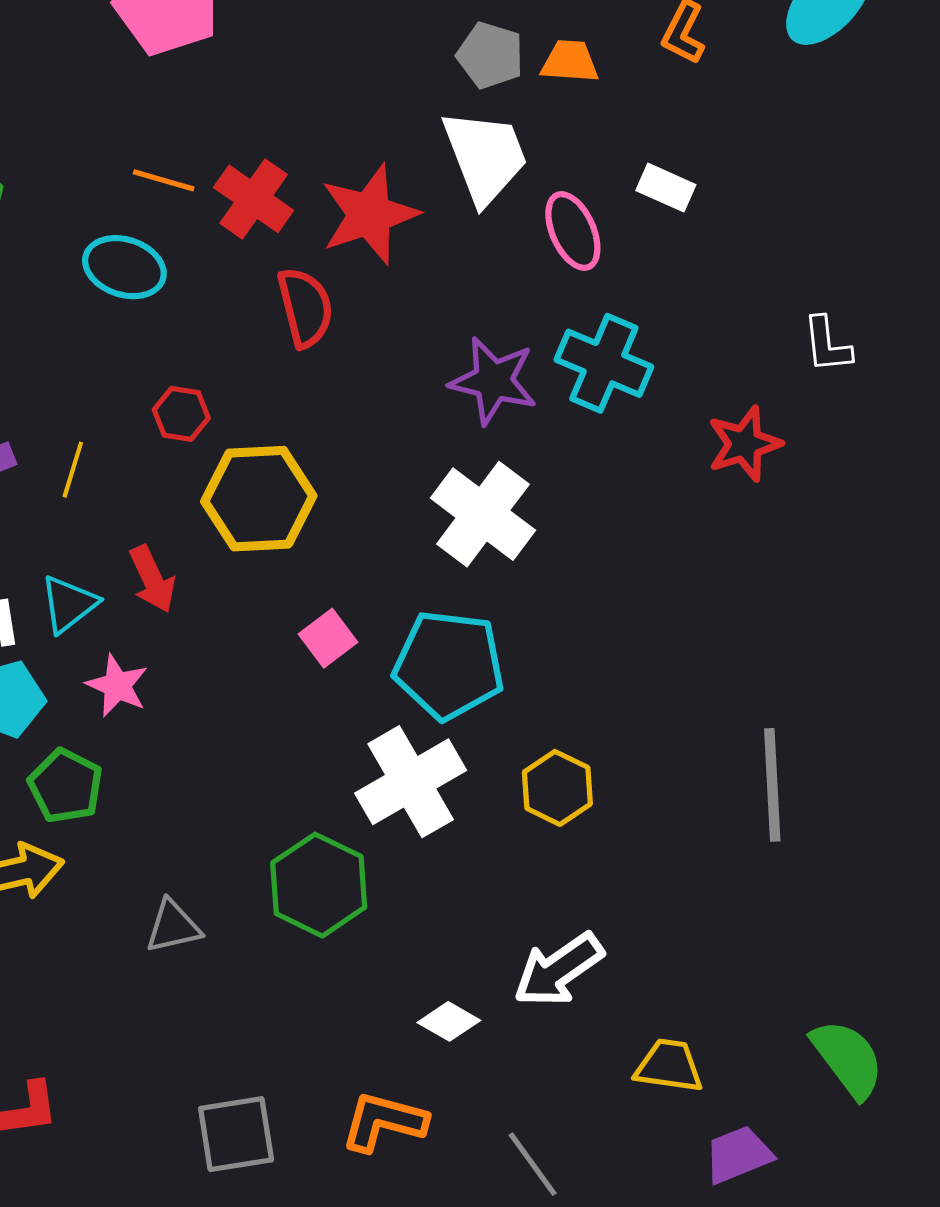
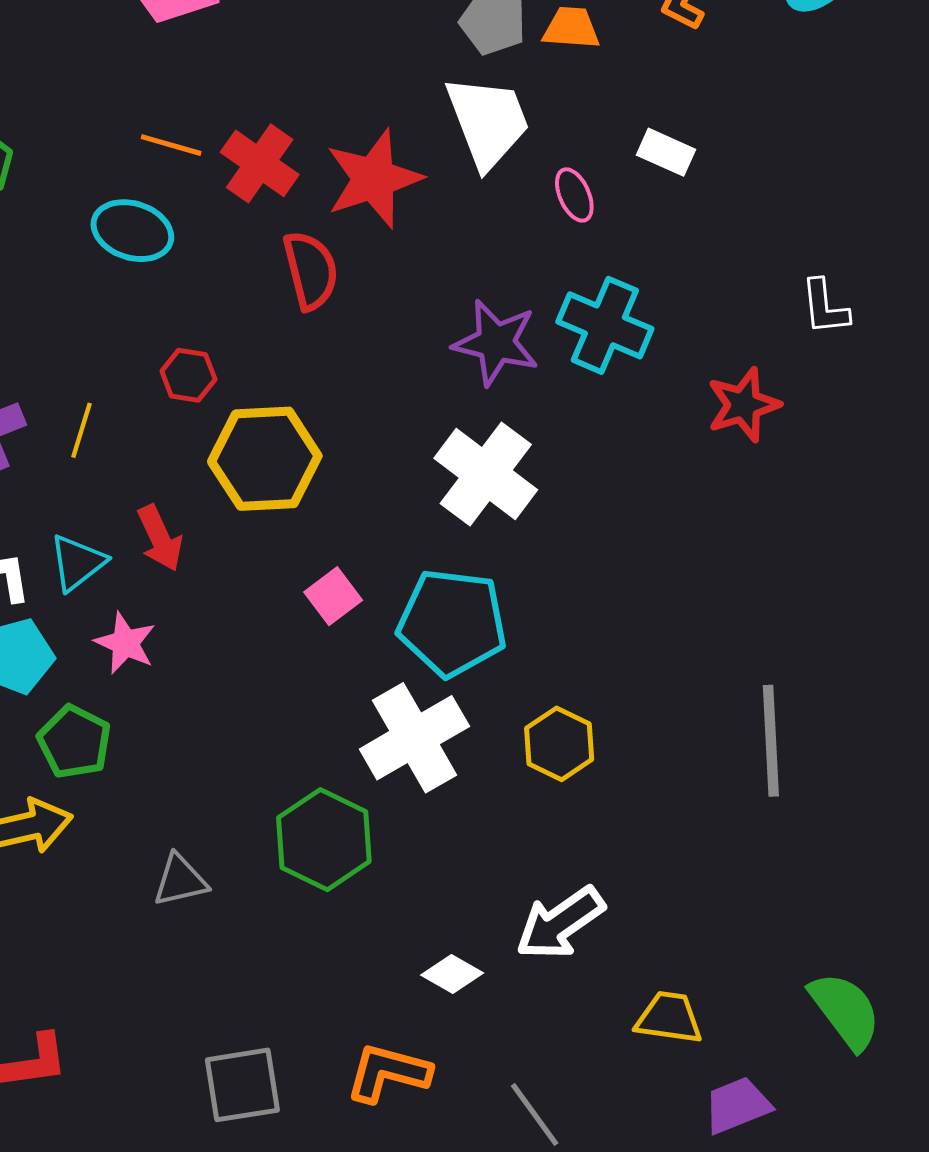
pink ellipse: (573, 231) -> (574, 195), size x0.7

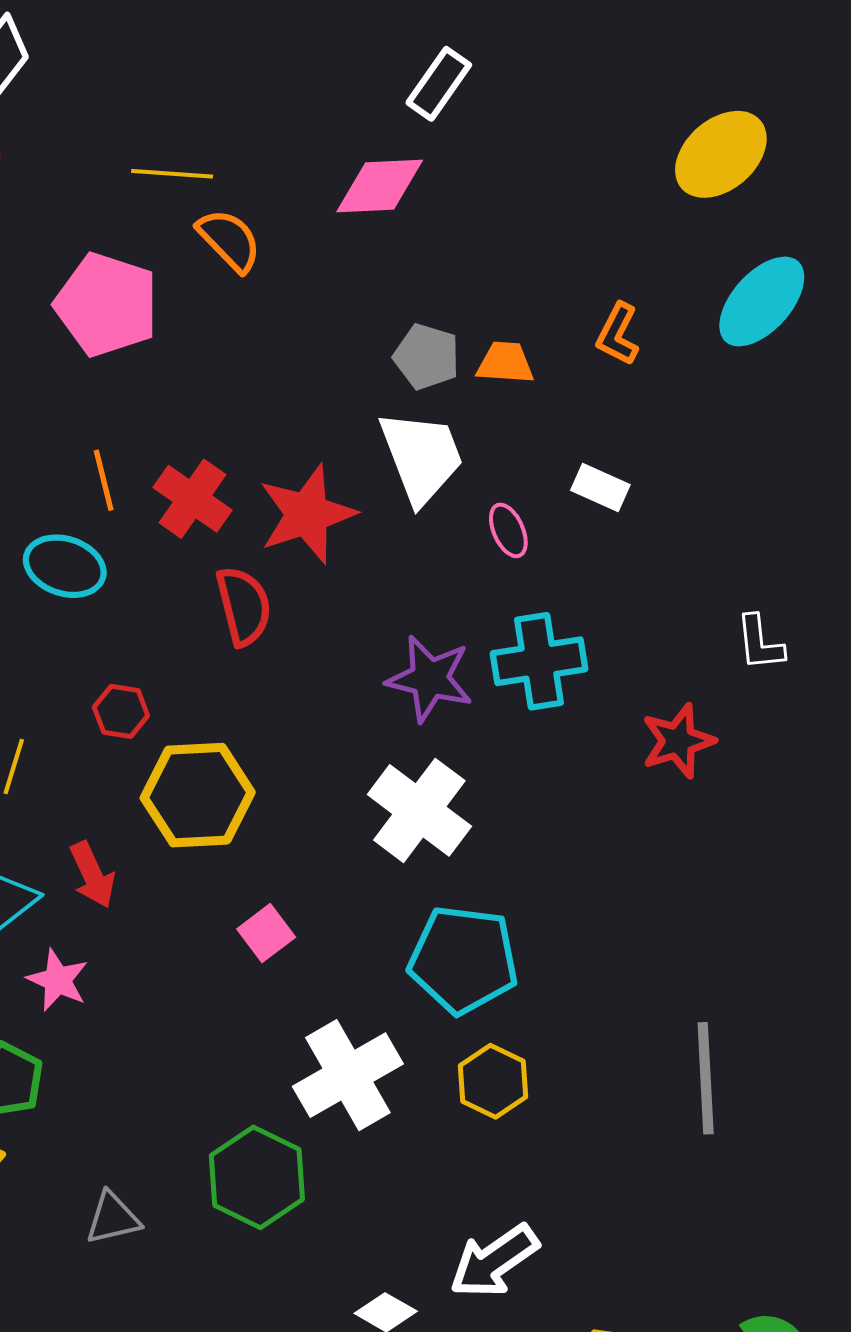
orange line: (171, 145) -> (104, 480), turned 60
cyan cross: (605, 325) -> (539, 661), turned -32
cyan pentagon: (452, 623) -> (463, 960), moved

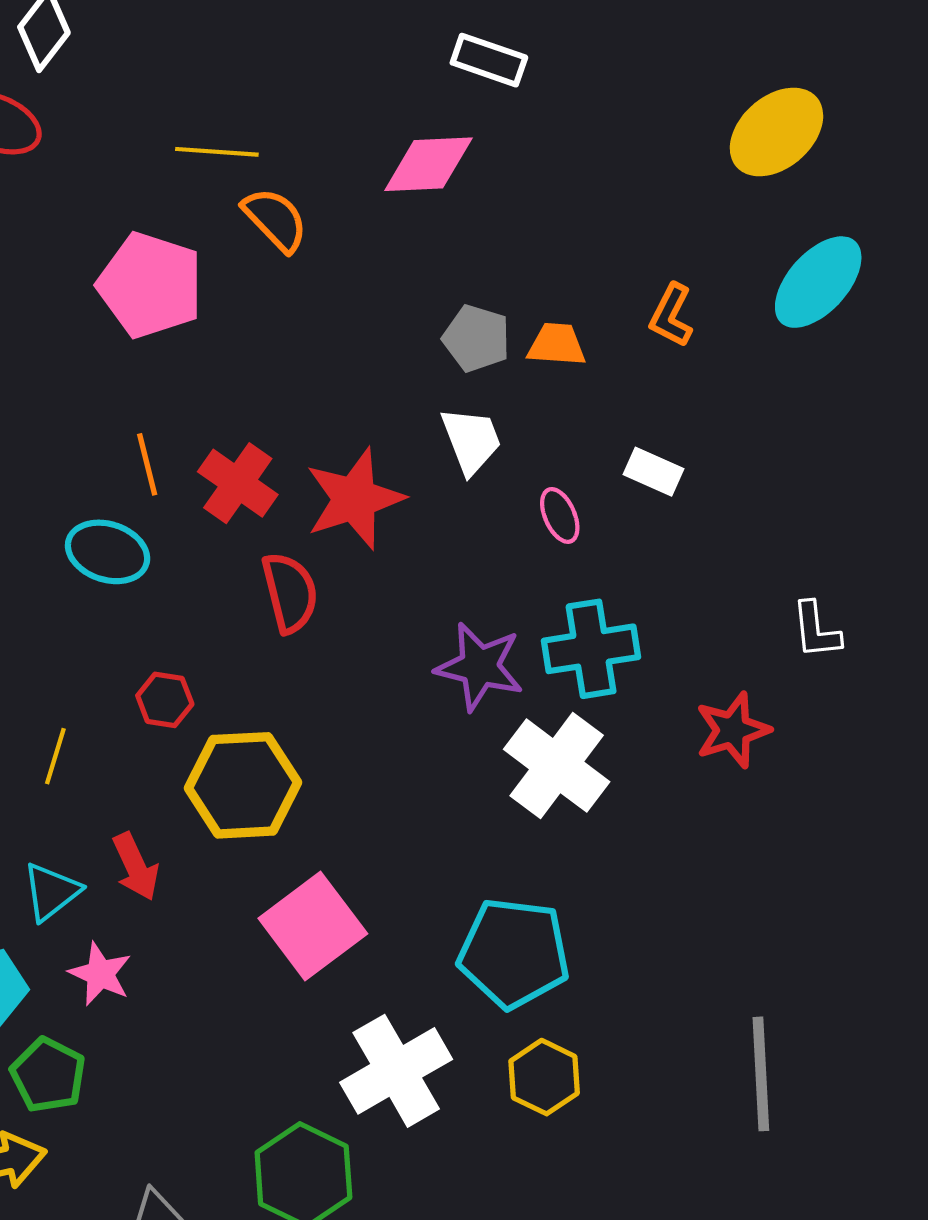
white rectangle: (439, 84) -> (489, 60), turned 74
white trapezoid: (421, 457) -> (471, 440), size x0.7
white cross: (419, 810) -> (557, 766), moved
pink square: (266, 933) -> (313, 926), size x1.8

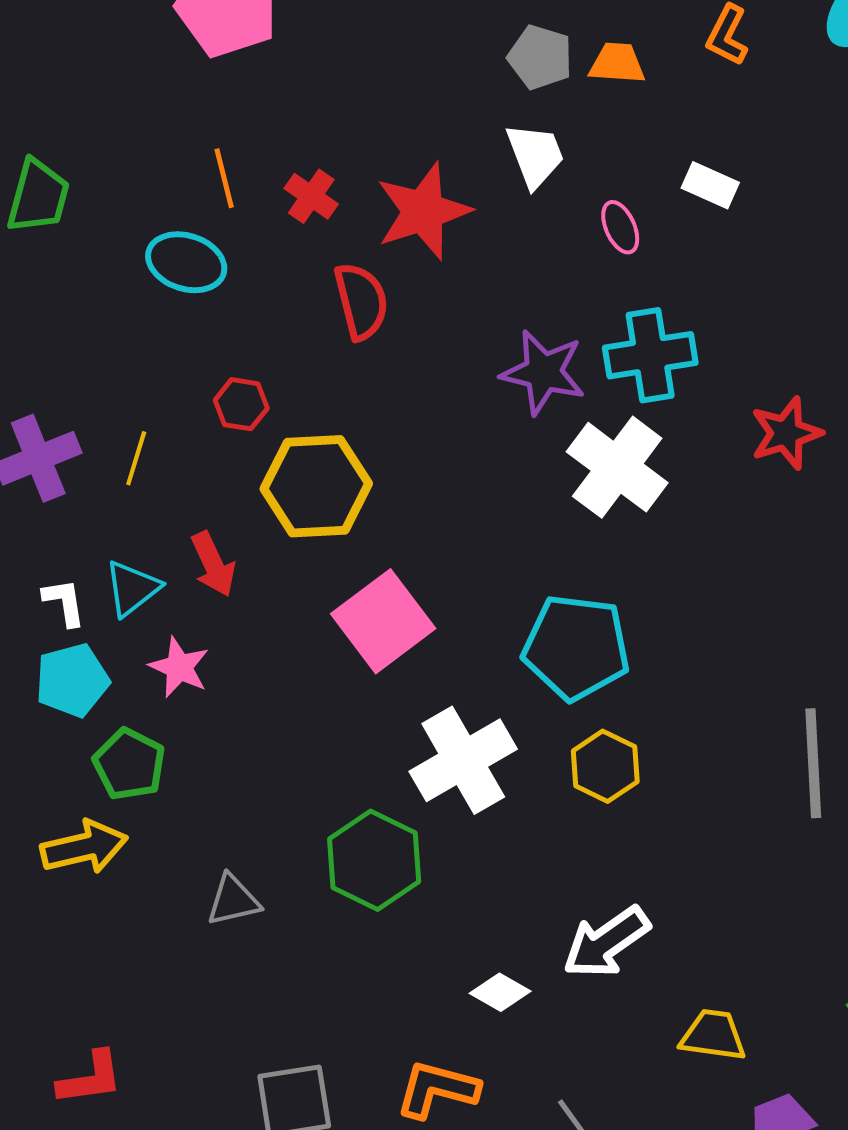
red cross: (238, 483) -> (311, 196), size x0.7

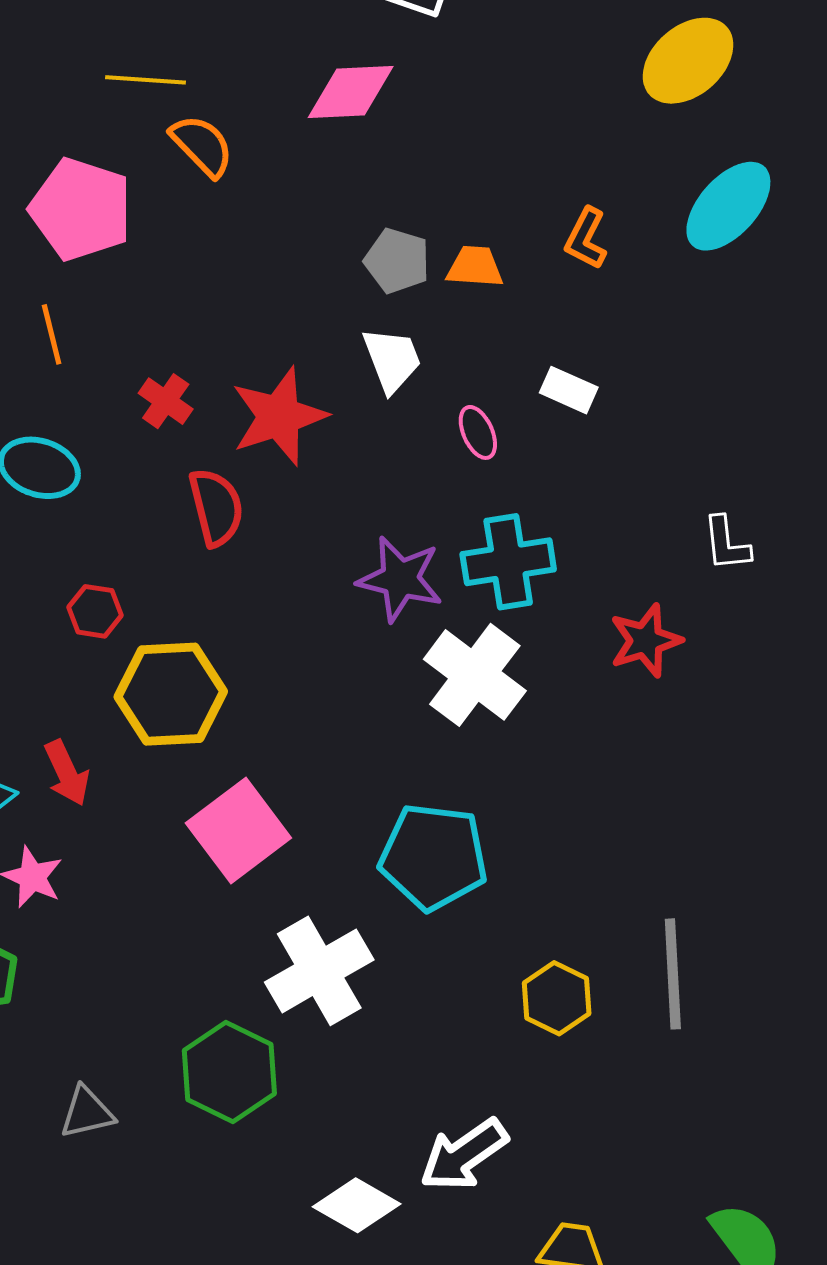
orange line: (224, 178) -> (52, 334), moved
yellow hexagon: (605, 766) -> (557, 998), moved
white diamond: (500, 992) -> (357, 1205), size x1.4

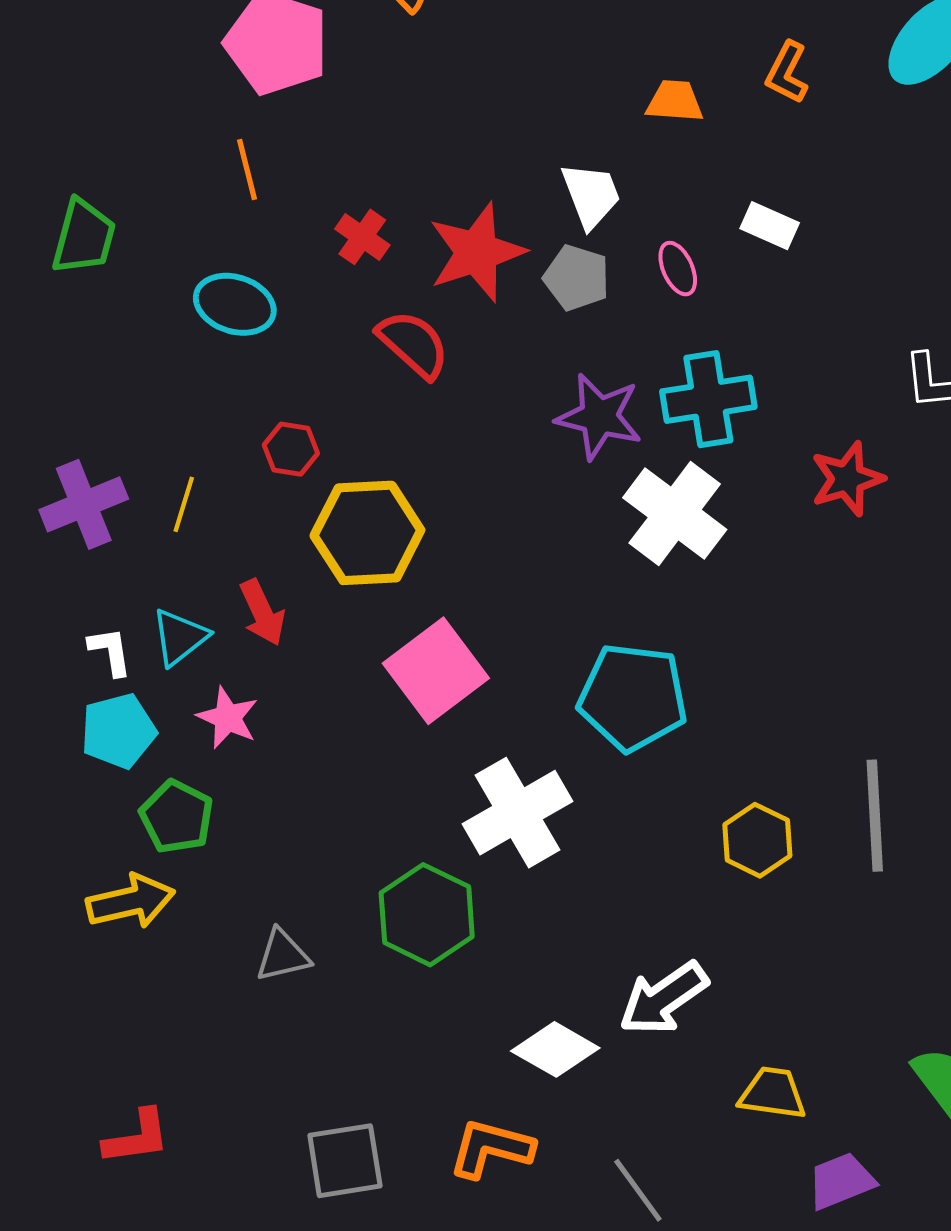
gray pentagon: (397, 261) -> (577, 278), moved
red semicircle: (216, 507) -> (413, 344), turned -34

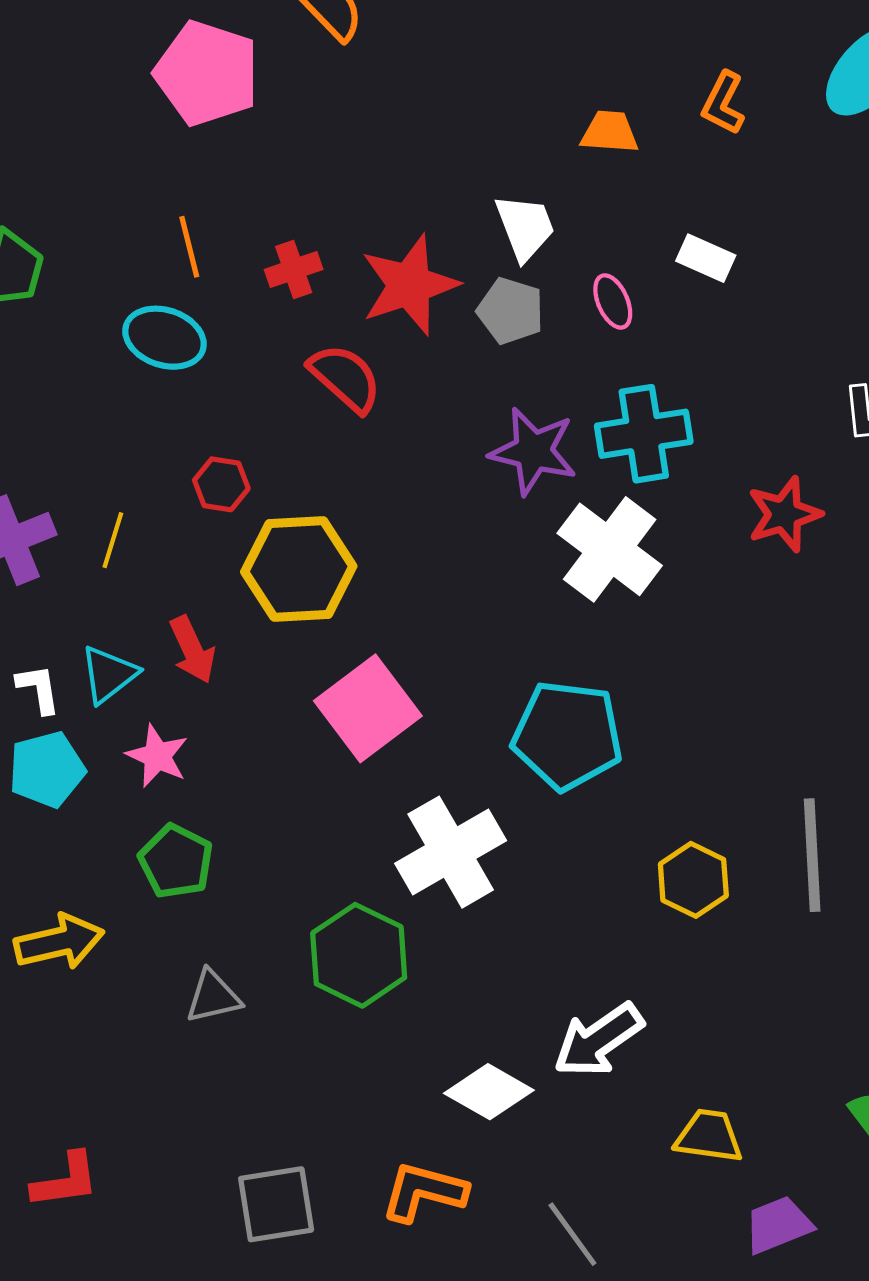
orange line: (247, 170) -> (189, 247), moved
red cross: (362, 237) -> (294, 269), turned 36
green pentagon: (177, 817) -> (176, 861), moved

